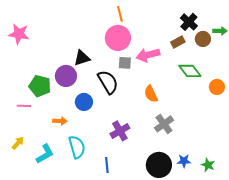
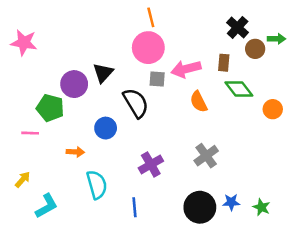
brown rectangle: (178, 42) -> (224, 63), moved, turned -56
black triangle: (82, 58) -> (103, 73), turned -30
purple circle: (66, 76) -> (74, 84), moved
orange semicircle: (151, 94) -> (199, 102), moved
cyan L-shape: (45, 154) -> (47, 206), moved

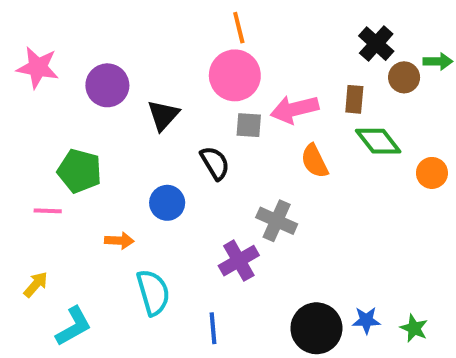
purple circle: (74, 84) -> (107, 85), moved
black semicircle: (136, 103) -> (215, 163), size x0.7
gray cross: (206, 156) -> (277, 221), moved, turned -30

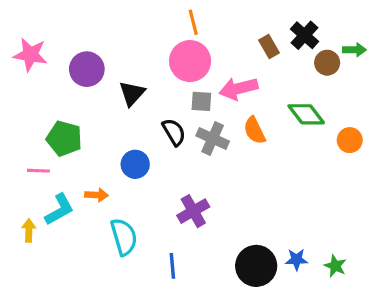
brown rectangle: (354, 99) -> (269, 47), moved, turned -35
gray cross: (277, 221) -> (213, 138), moved
yellow arrow: (36, 284) -> (29, 230), turned -40
cyan L-shape: (74, 326) -> (59, 209), moved

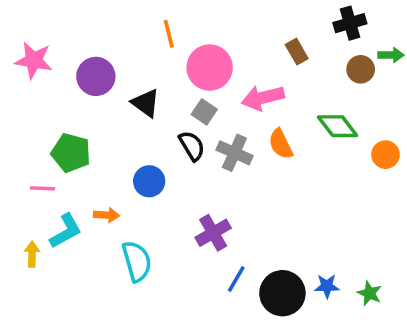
orange line: (193, 22) -> (169, 34), moved
black cross: (305, 35) -> (350, 23), moved, turned 32
black triangle: (132, 93) -> (146, 103), turned -36
gray square: (201, 101) -> (204, 112), moved, turned 30
blue line: (172, 266) -> (236, 279), moved, turned 35

